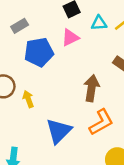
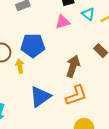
cyan triangle: (99, 23) -> (88, 14), turned 32
blue pentagon: (39, 52) -> (33, 45), moved

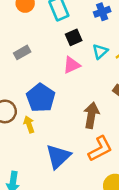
cyan triangle: (88, 14) -> (100, 51), turned 48
blue pentagon: (33, 45) -> (41, 98), turned -30

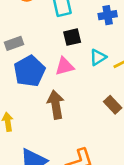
blue pentagon: (41, 98) -> (29, 71), moved
brown arrow: (91, 115) -> (56, 105), moved, turned -30

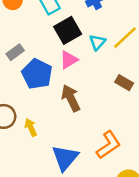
black square: (72, 37) -> (68, 30), size x1.5

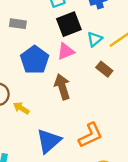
gray rectangle: (15, 52) -> (18, 24), moved, turned 35
brown rectangle: (124, 83) -> (104, 69), moved
yellow arrow: (31, 127) -> (21, 108), turned -42

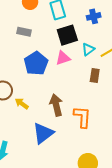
brown rectangle: (104, 69) -> (95, 75), turned 56
brown arrow: (62, 87) -> (56, 105), moved
orange L-shape: (90, 135) -> (82, 117), moved, turned -65

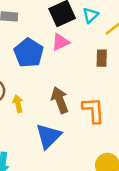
cyan triangle: (88, 49) -> (91, 15), moved
yellow arrow: (22, 104) -> (18, 104), turned 48

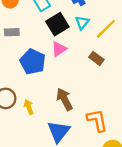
brown rectangle: (102, 58) -> (96, 58), turned -48
orange L-shape: (93, 110) -> (97, 120), moved

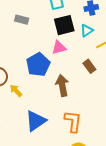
blue pentagon: (33, 62) -> (38, 65), moved
brown arrow: (64, 99) -> (62, 85), moved
yellow arrow: (29, 107) -> (16, 91), turned -40

